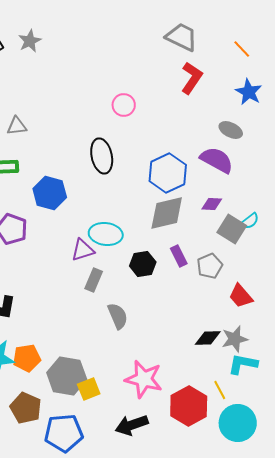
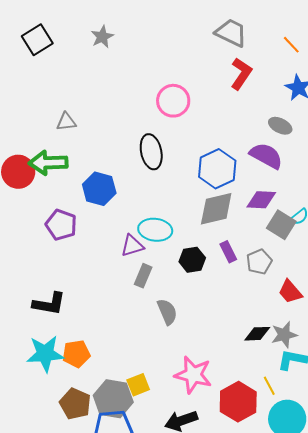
gray star: (30, 41) -> (102, 37), moved
pink circle: (124, 105) -> (173, 101), size x1.4
purple diamond: (212, 204) -> (261, 200), size x1.4
gray hexagon: (67, 376) -> (113, 399), moved

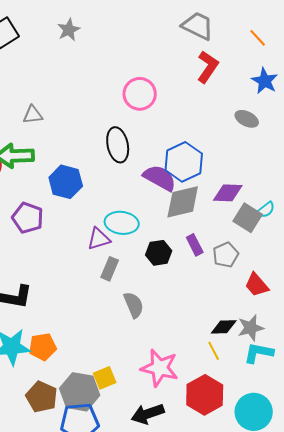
purple semicircle: (266, 156) -> (160, 178), moved
yellow line: (269, 386) -> (214, 351), moved

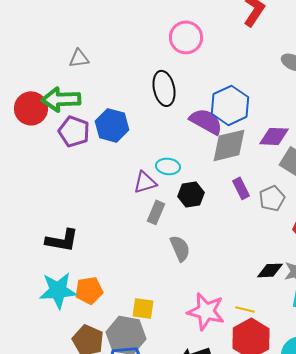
purple pentagon: (28, 218) -> (74, 131), moved
cyan ellipse: (122, 223) -> (168, 166), size x0.7
black hexagon: (159, 253) -> (191, 194), moved
yellow line: (214, 351) -> (245, 309), moved, turned -48
yellow square: (105, 378) -> (143, 308), moved, turned 30

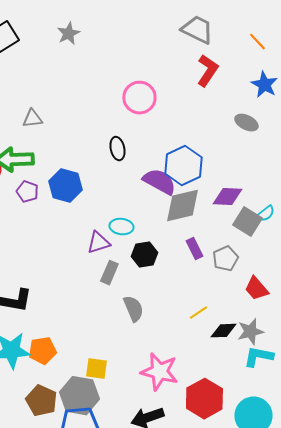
black ellipse: (164, 88) -> (117, 149), size x0.7
purple pentagon: (74, 131) -> (27, 192), size x0.7
yellow line: (245, 309) -> (198, 313), moved, turned -48

